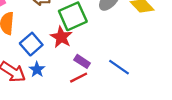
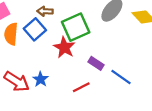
blue square: (31, 44) -> (35, 29), moved
purple rectangle: (82, 61) -> (96, 63), moved

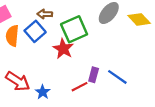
purple rectangle: (96, 63) -> (94, 75), moved, turned 72
blue star: (40, 79) -> (43, 92), moved

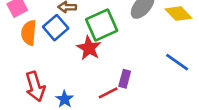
blue line: (117, 77) -> (177, 62), moved
red arrow: (18, 81) -> (35, 86), turned 40

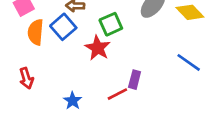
green square: (102, 25) -> (111, 24), size x0.7
red arrow: (35, 86) -> (26, 78), moved, size x0.7

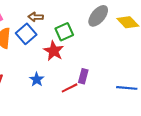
blue line: (189, 62) -> (127, 88), moved, turned -30
blue star: (73, 101) -> (37, 79), moved

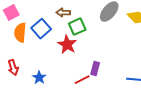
brown arrow: (36, 17) -> (63, 13), moved
blue star: (37, 79) -> (39, 78), moved

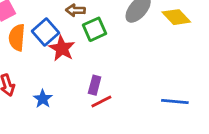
red star: (67, 45) -> (62, 48), moved
purple rectangle: (95, 69) -> (95, 85), moved

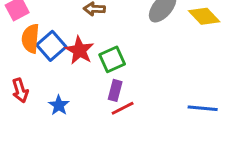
green square: (95, 29) -> (112, 59), moved
blue square: (46, 32) -> (51, 46), moved

